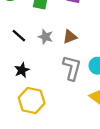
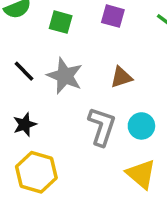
gray star: (45, 37) -> (65, 76), size x1.5
brown triangle: (70, 37) -> (121, 77), moved

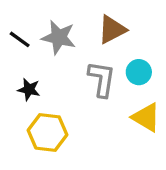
brown triangle: (121, 77) -> (112, 30), size x1.4
black star: (25, 124) -> (29, 89), turned -30

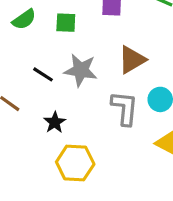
black star: (29, 89) -> (55, 122), turned 30

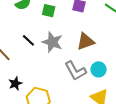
gray L-shape: (125, 108) -> (75, 71), turned 135
black star: (55, 122) -> (15, 84), moved

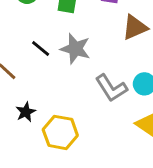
brown triangle: (85, 41) -> (135, 27), moved

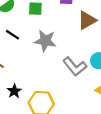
black line: (41, 48) -> (13, 35), moved

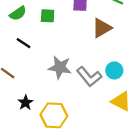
gray star: (45, 41) -> (60, 67), moved

